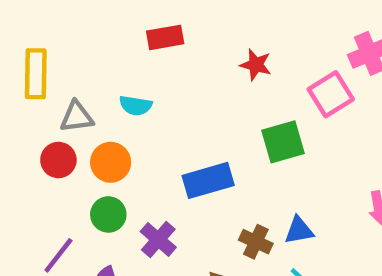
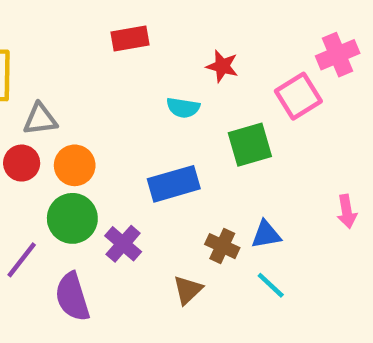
cyan semicircle: (136, 106) -> (183, 108), moved
green circle: (108, 214) -> (72, 218), size x1.4

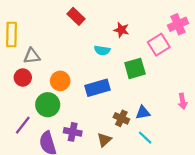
red rectangle: (130, 39) -> (76, 16), turned 54
orange circle: (75, 165) -> (60, 81), moved
purple cross: (123, 244) -> (73, 132), moved, turned -30

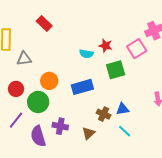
red rectangle: (76, 16) -> (44, 24), moved
red star: (121, 30) -> (106, 46), moved
red circle: (23, 78) -> (16, 89), moved

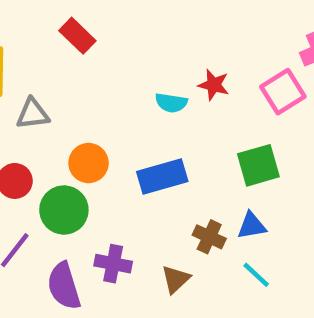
green square: (116, 70) -> (258, 165), moved

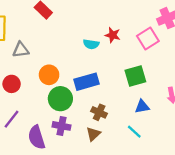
green circle: (64, 210) -> (60, 99), moved
blue triangle: (252, 226) -> (142, 107), moved
brown cross: (209, 237) -> (99, 112), moved

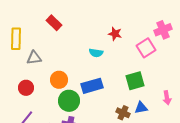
red star: (113, 35) -> (115, 34), moved
brown cross: (99, 112) -> (123, 113), moved

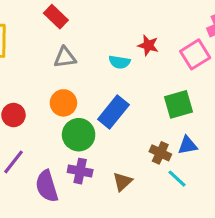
red star: (115, 34) -> (148, 45), moved
gray triangle: (34, 58) -> (65, 57), moved
blue rectangle: (92, 86) -> (113, 112), turned -35

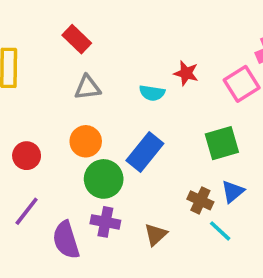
blue triangle: (188, 145) -> (233, 192), turned -30

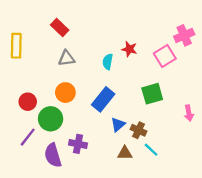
cyan semicircle: (152, 93) -> (108, 62), turned 91
green circle: (104, 179) -> (51, 119), moved
blue triangle: (233, 192) -> (118, 125), moved
brown triangle: (156, 235) -> (125, 153), moved, turned 42

